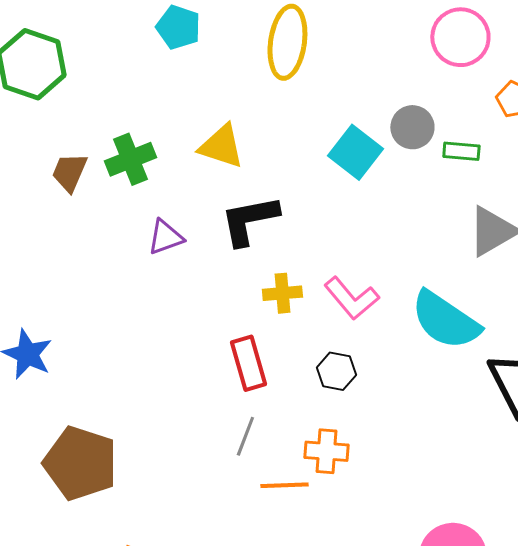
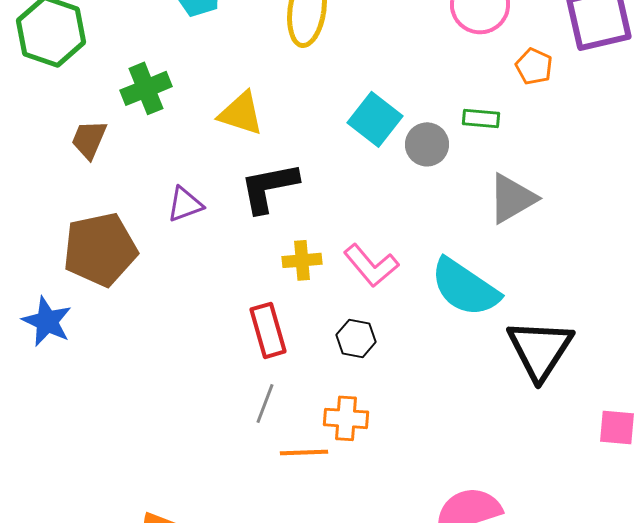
gray circle: (412, 127) -> (427, 144), moved
green cross: (130, 159) -> (146, 88), moved
brown pentagon: (80, 463) -> (100, 249), moved, turned -30

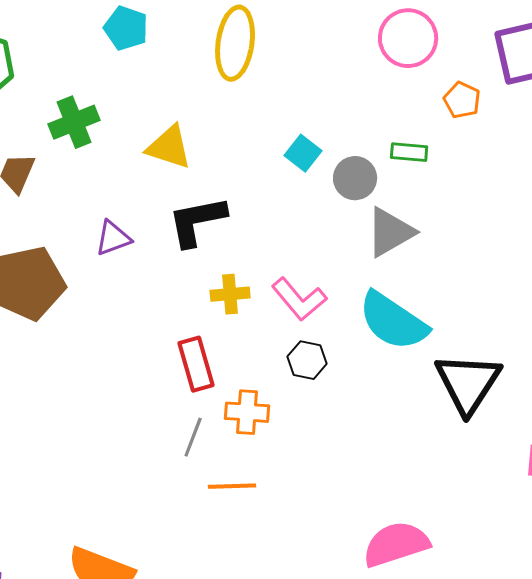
cyan square: (375, 119) -> (303, 153), size x0.7
gray triangle: (512, 198) -> (390, 232), moved
black hexagon: (356, 338) -> (307, 360), moved
orange cross: (346, 418) -> (247, 412), moved

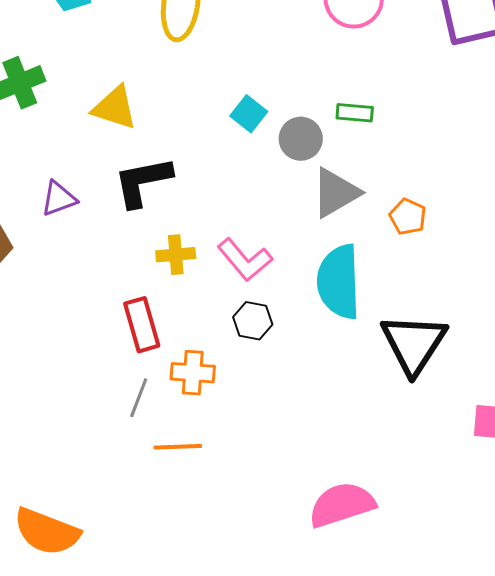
orange pentagon: (462, 100) -> (408, 217), moved
cyan semicircle: (393, 321) -> (339, 282), turned 54

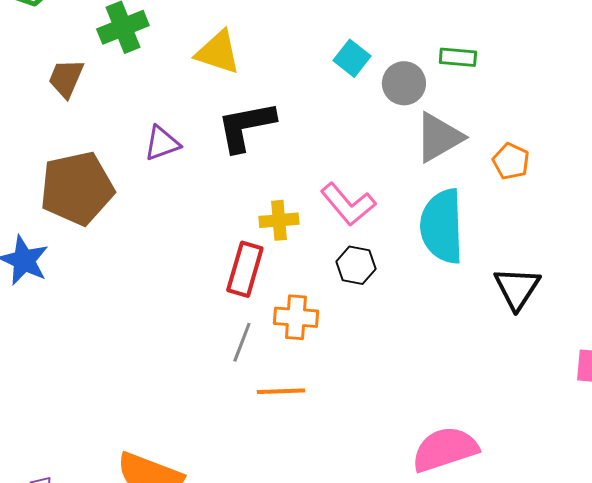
yellow cross: (176, 255) -> (279, 220), moved
red rectangle: (142, 325) -> (245, 269), turned 32
black triangle: (414, 344) -> (517, 288), size x0.7

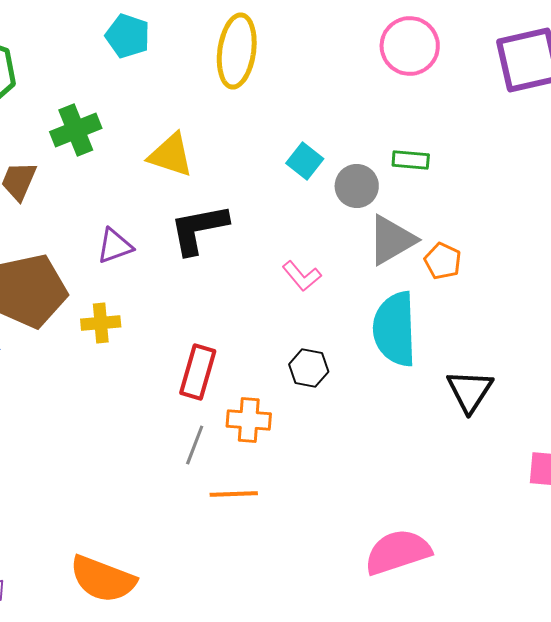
orange pentagon: (511, 161) -> (443, 261), moved
pink L-shape: (348, 204) -> (302, 276), moved, size x0.7
yellow cross: (279, 220) -> (101, 323), moved

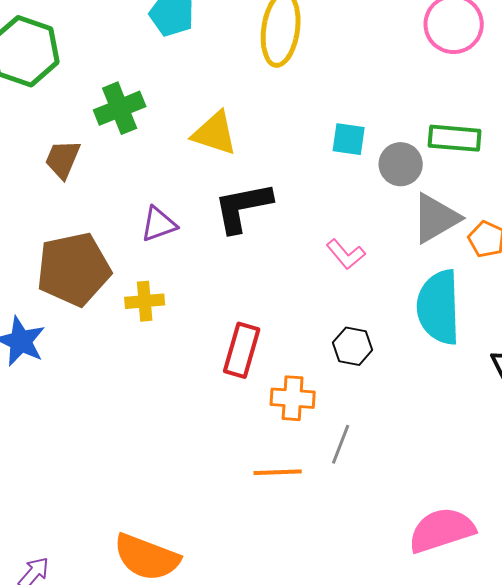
green rectangle: (411, 160) -> (455, 138), size x1.4
cyan square: (305, 161) -> (349, 139), turned -30
gray line: (195, 445) -> (341, 444), moved

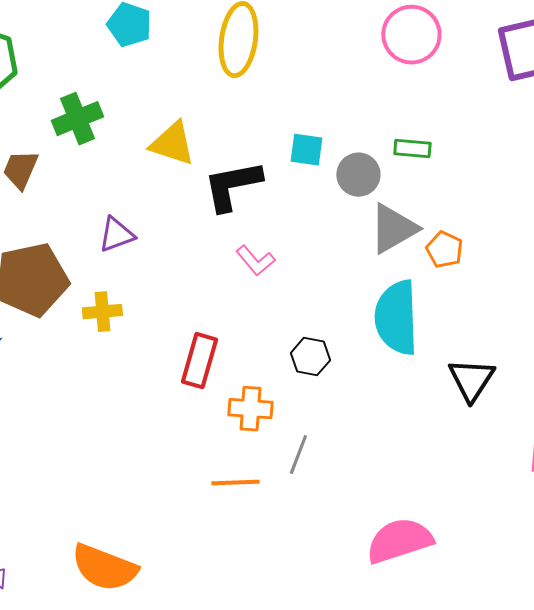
green rectangle: (455, 138) -> (412, 149), size x0.7
black L-shape: (243, 207) -> (232, 186), moved
pink L-shape: (346, 254) -> (255, 261), moved

